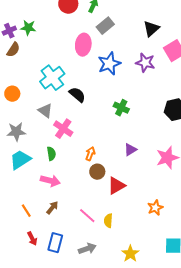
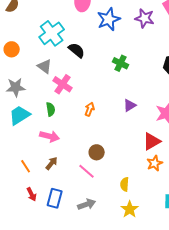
brown circle: (97, 172) -> (97, 152), moved
red triangle: (116, 186) -> (152, 141), moved
yellow semicircle: (108, 221) -> (125, 184), moved

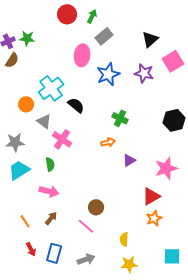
orange circle: (12, 49) -> (26, 104), moved
orange arrow: (90, 109) -> (108, 142), moved, turned 56
yellow star: (130, 209) -> (129, 264), turned 30

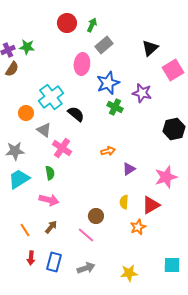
purple star: (144, 73) -> (142, 93), moved
green cross: (120, 118) -> (115, 107), moved
orange star: (154, 218) -> (138, 227), moved
yellow semicircle: (124, 239) -> (124, 202), moved
red arrow: (31, 249) -> (31, 258), turned 32

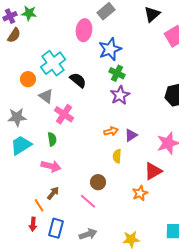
purple star: (142, 93) -> (120, 95), moved, turned 30
orange arrow: (108, 151) -> (111, 131), moved
yellow semicircle: (124, 202) -> (117, 156), moved
orange line: (25, 230) -> (39, 205), moved

